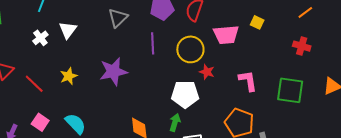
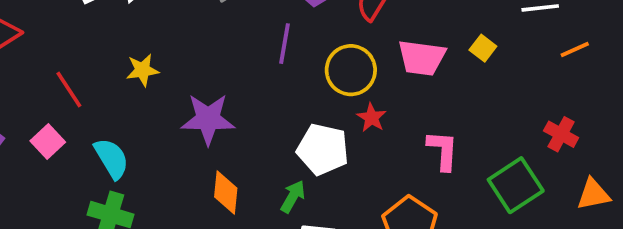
red cross: (302, 46) -> (561, 134), moved
purple star: (113, 72) -> (208, 119), moved
yellow star: (69, 76) -> (142, 70), moved
red line: (34, 84) -> (69, 90), moved
green square: (290, 90) -> (516, 185), turned 36

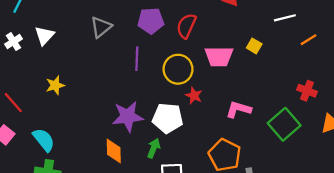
purple star: (208, 119) -> (128, 116), moved
pink L-shape: (443, 150) -> (238, 109), turned -70

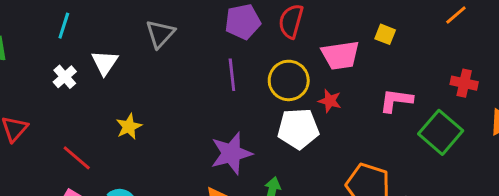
gray triangle: (101, 27) -> (160, 34), moved
red star: (194, 96) -> (330, 101), moved
pink L-shape: (238, 109) -> (396, 100), moved
white pentagon: (168, 118) -> (298, 129), moved

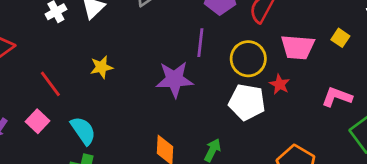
purple star: (231, 153) -> (174, 79), moved

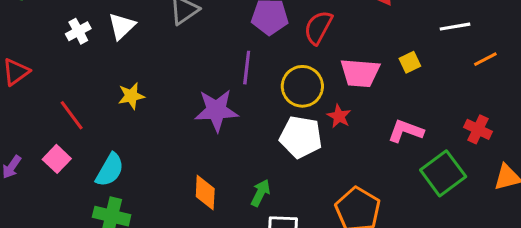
yellow square: (340, 38) -> (410, 62), turned 30
cyan semicircle: (83, 131) -> (110, 170), turned 64

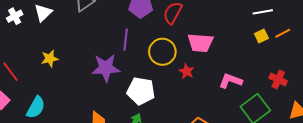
yellow square: (410, 62) -> (261, 36), moved
white pentagon: (301, 137) -> (141, 91), moved

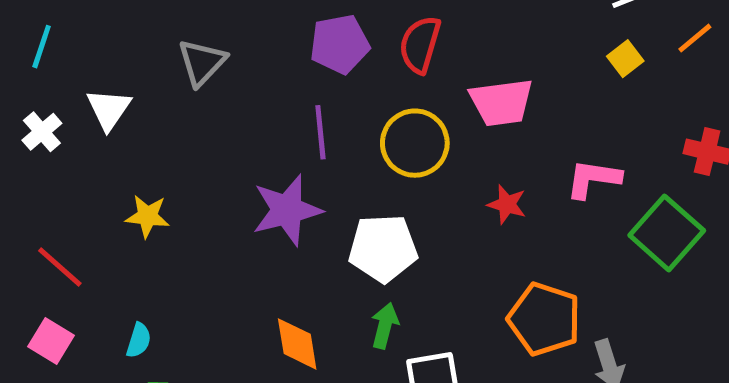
yellow square: (261, 36) -> (625, 59), moved
yellow star: (50, 59) -> (147, 216), turned 30
red star: (187, 71) -> (507, 204), moved
cyan semicircle: (36, 107) -> (139, 340), size x0.6

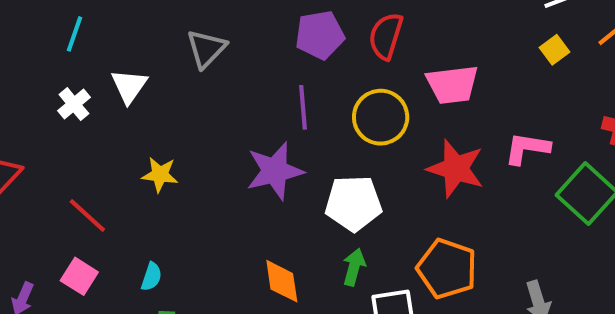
red star: (507, 204) -> (456, 169), size x1.8
orange pentagon: (544, 319) -> (447, 269), moved

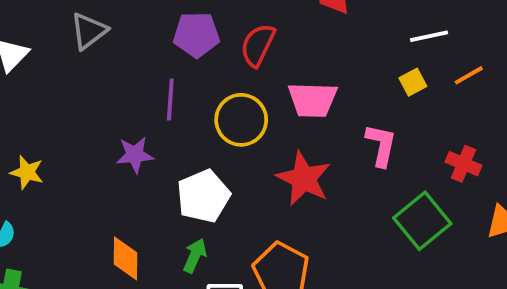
pink L-shape: (527, 148) -> (381, 145), moved, turned 84
purple star: (275, 171) -> (135, 155), size x0.7
yellow star: (160, 175) -> (27, 172), moved
white pentagon: (353, 203) -> (203, 196), turned -30

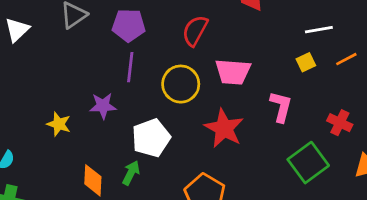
purple pentagon: (196, 35) -> (129, 25), moved
yellow star: (27, 172) -> (59, 124), moved
green arrow: (195, 256) -> (131, 173), moved

